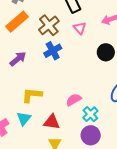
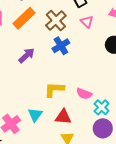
yellow L-shape: (32, 95) -> (54, 89), moved
pink semicircle: (74, 100) -> (84, 94), turned -126

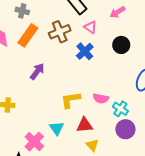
brown cross: (56, 21) -> (60, 32), turned 30
blue cross: (61, 46) -> (85, 51), moved

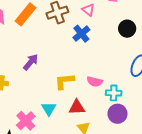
black circle: (121, 45) -> (127, 29), moved
purple arrow: (37, 71) -> (31, 62), moved
cyan cross: (120, 109) -> (114, 93), turned -35

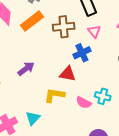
cyan cross: (114, 93) -> (103, 96), moved
red triangle: (77, 107) -> (68, 74), moved

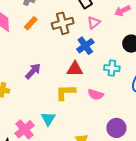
orange rectangle: (32, 21) -> (31, 23), size x0.6
pink triangle: (94, 31) -> (94, 23), turned 40
cyan cross: (103, 96) -> (112, 68), moved

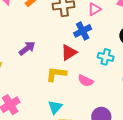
red triangle: (75, 69) -> (69, 52), turned -42
cyan triangle: (48, 119) -> (55, 107), moved

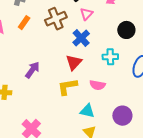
cyan triangle: (55, 107) -> (87, 111), moved, turned -42

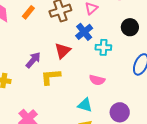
cyan cross: (110, 57) -> (103, 47), moved
red triangle: (74, 62) -> (63, 51), moved
yellow L-shape: (67, 87) -> (51, 77), moved

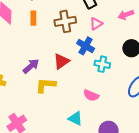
orange rectangle: (28, 12) -> (33, 18), turned -48
blue cross: (84, 32) -> (86, 46), turned -30

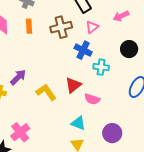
red triangle: (61, 61) -> (73, 85), moved
purple arrow: (31, 66) -> (18, 77), moved
yellow L-shape: (46, 85) -> (46, 92), turned 55

